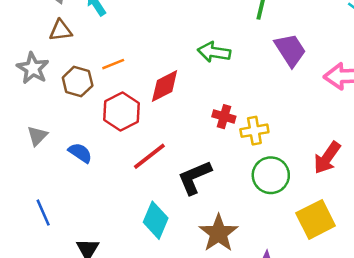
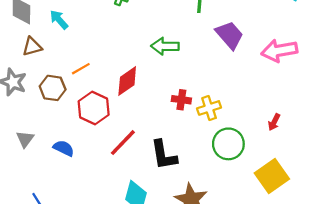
red arrow: (327, 158) -> (274, 122), size x0.6
black L-shape: (194, 177) -> (164, 155), turned -68

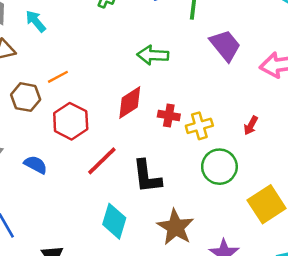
red diamond: (127, 81) -> (130, 103), moved
red arrow: (274, 122) -> (251, 126), moved

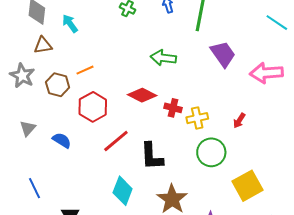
red diamond: (130, 103) -> (142, 95), turned 56

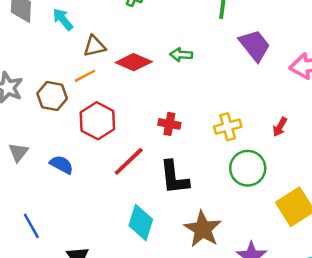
brown triangle: (43, 45) -> (94, 46), moved
green arrow: (163, 58) -> (181, 55), size x0.7
red diamond: (142, 95) -> (134, 62), moved
red cross: (173, 108) -> (169, 124), moved

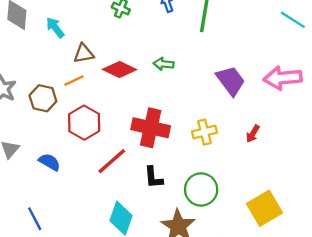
purple trapezoid: (255, 45) -> (231, 81), moved
red cross: (169, 124) -> (151, 128), size x1.8
green circle: (248, 168) -> (201, 189), moved
black L-shape: (174, 177) -> (153, 177), size x0.7
blue line: (31, 226) -> (35, 219), moved

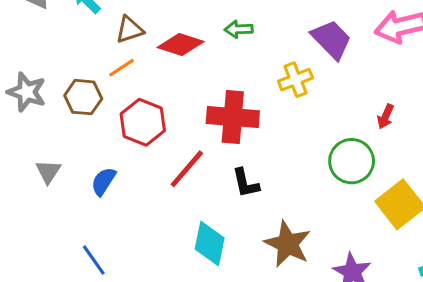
yellow cross: (205, 132) -> (295, 80), moved
red arrow: (253, 134) -> (386, 116), moved
blue semicircle: (50, 162) -> (104, 181), turned -80
green circle: (201, 189) -> (352, 161), moved

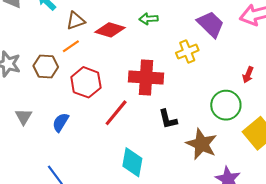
black L-shape: (246, 183) -> (168, 119), moved
brown star: (288, 244) -> (202, 144), moved

